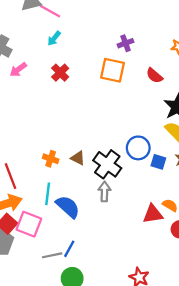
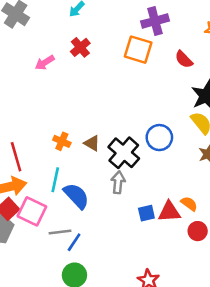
purple cross: (125, 43) -> (155, 21), size x1.5
pink arrow: (18, 70) -> (45, 63), moved
blue square: (158, 162) -> (146, 213), moved, turned -35
gray line: (52, 255) -> (60, 232), moved

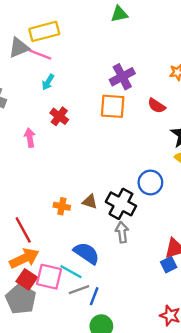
pink arrow: (45, 63) -> (30, 138), turned 126
cyan line: (55, 180) -> (71, 272), moved, turned -60
blue square: (146, 213) -> (169, 265), moved

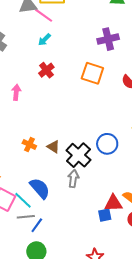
purple cross: (122, 77) -> (108, 39), moved
pink arrow: (30, 138) -> (16, 92), moved

